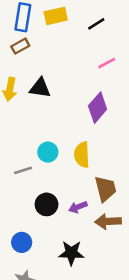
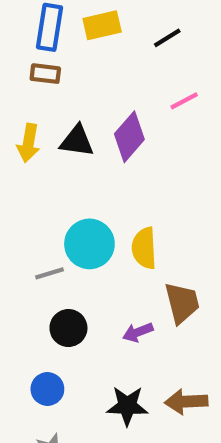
brown rectangle: (20, 46) -> (45, 74), turned 36
purple diamond: (98, 108) -> (129, 137), moved
cyan circle: (48, 152) -> (89, 244), size x1.5
black circle: (47, 204) -> (68, 328), moved
brown arrow: (108, 221) -> (186, 402), moved

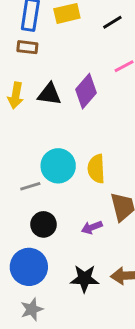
blue circle: (47, 389) -> (29, 267), size x1.6

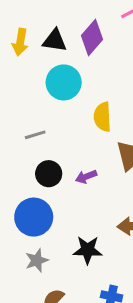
cyan circle: (58, 166) -> (64, 82), moved
purple arrow: (92, 227) -> (86, 177), moved
black star: (85, 279) -> (88, 250), moved

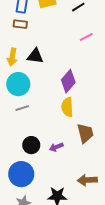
purple diamond: (92, 38) -> (68, 81), moved
cyan circle: (64, 82) -> (18, 84), moved
gray line: (35, 135) -> (22, 108), moved

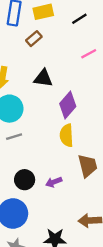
brown rectangle: (20, 24) -> (34, 39), moved, turned -48
black triangle: (35, 56) -> (43, 78), moved

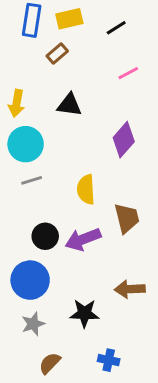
purple diamond: (68, 105) -> (124, 140), moved
yellow semicircle: (67, 135) -> (86, 189), moved
purple arrow: (54, 182) -> (83, 239), size x1.6

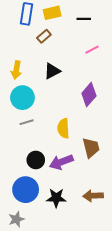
black line: (116, 28) -> (84, 19), turned 32
black triangle: (69, 105) -> (52, 71), turned -36
black star: (84, 313) -> (56, 198), moved
gray star: (33, 324) -> (16, 219), moved

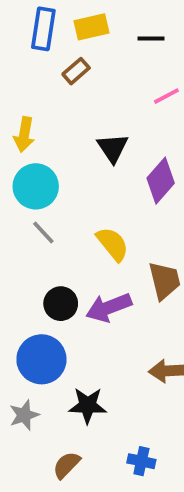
black triangle: (52, 71) -> (113, 148), moved, turned -36
gray line: (27, 122) -> (43, 233), turned 64
yellow semicircle: (63, 128) -> (113, 244), turned 144
black star: (56, 198) -> (88, 405), moved

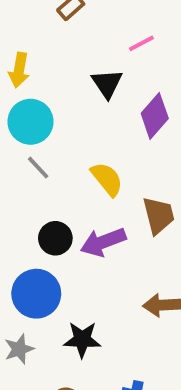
pink line: (166, 96) -> (141, 43), moved

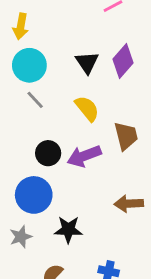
black triangle: (107, 83) -> (87, 62), moved

